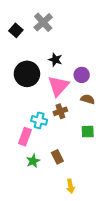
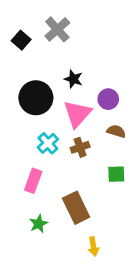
cyan cross: (39, 120) -> (48, 143), moved, turned 35
brown rectangle: (57, 157) -> (76, 208), size x1.6
green star: (33, 161) -> (39, 224), moved

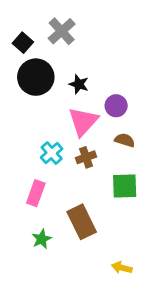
black circle: (36, 98) -> (36, 77), moved
green square: (116, 174) -> (125, 186), size x1.4
yellow arrow: (93, 246) -> (122, 268), moved, turned 114

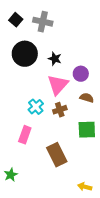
gray cross: (62, 31) -> (43, 22), turned -36
black square: (23, 43) -> (16, 20), moved
green star: (42, 239) -> (11, 175), moved

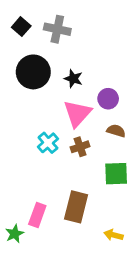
pink rectangle: (25, 135) -> (37, 215), moved
brown rectangle: (57, 155) -> (76, 207), turned 40
yellow arrow: (85, 187) -> (113, 235), moved

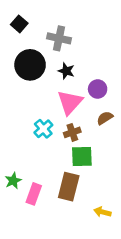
gray cross: (57, 29) -> (59, 38), moved
brown semicircle: (116, 131) -> (105, 118), turned -49
green square: (116, 174) -> (82, 157), moved
green star: (15, 234) -> (13, 181), moved

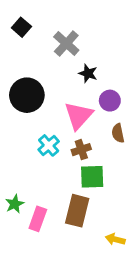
gray cross: (59, 38) -> (66, 43), turned 30
black circle: (30, 65) -> (27, 95), moved
black star: (66, 71) -> (88, 73), moved
brown semicircle: (105, 118) -> (118, 133), turned -70

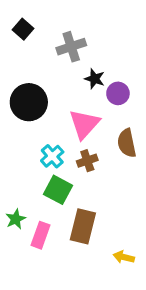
gray cross: (66, 43) -> (71, 47), turned 30
purple circle: (110, 101) -> (118, 93), moved
brown semicircle: (118, 133) -> (127, 143), size x1.4
green square: (92, 177) -> (58, 190), moved, turned 30

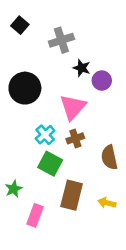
brown semicircle: (127, 143) -> (109, 157), moved
pink rectangle: (40, 235) -> (35, 215), moved
yellow arrow: (124, 257) -> (107, 203), moved

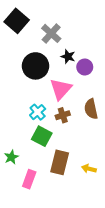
black square: (20, 25) -> (17, 21), size x1.6
gray cross: (61, 40) -> (51, 33), turned -30
black circle: (25, 88) -> (35, 66), moved
brown semicircle: (109, 157) -> (91, 109), moved

